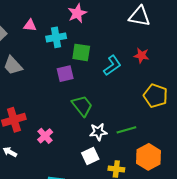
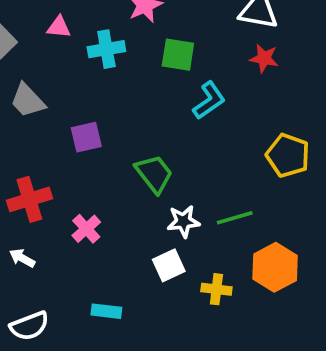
green square: (81, 52) -> (178, 55), moved
red star: (141, 56) -> (264, 58), moved
purple square: (65, 74) -> (86, 137), moved

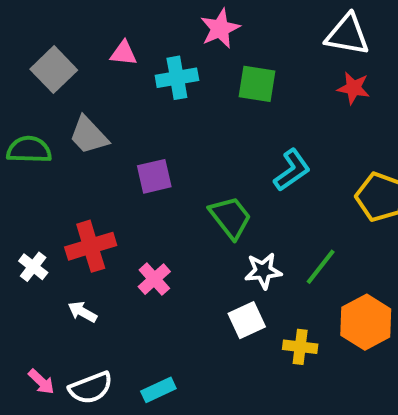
cyan L-shape: (209, 100) -> (292, 170), moved
green line: (235, 218) -> (321, 267), turned -36
cyan rectangle: (106, 311) -> (158, 390), moved, turned -32

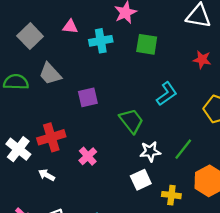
red star: (354, 88) -> (202, 60), moved
white cross: (33, 267) -> (18, 149), size x1.5

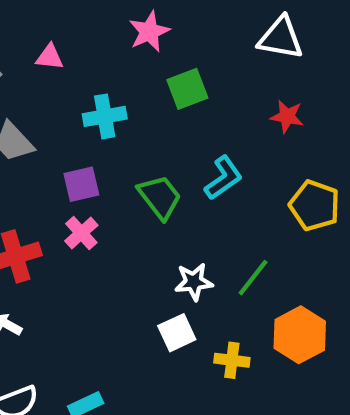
cyan cross: (101, 41) -> (105, 116), moved
green square: (147, 44) -> (187, 89), turned -30
green trapezoid: (131, 121) -> (160, 197), moved
pink cross: (88, 156) -> (81, 233), moved

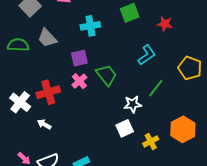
red star: (287, 116) -> (165, 24), moved
green trapezoid: (160, 197) -> (107, 75), moved
green line: (253, 278) -> (156, 88), moved
yellow cross: (232, 360) -> (151, 141), turned -35

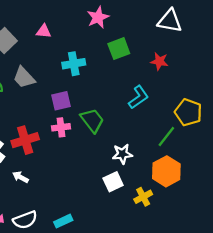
pink cross: (79, 81) -> (61, 127), turned 35
green line: (156, 88) -> (166, 137), moved
orange hexagon: (183, 129) -> (166, 171), moved

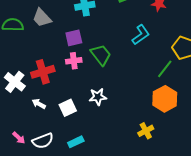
white star: (122, 154) -> (98, 97), moved
white square: (113, 182) -> (68, 108), moved
yellow cross: (143, 197) -> (146, 131), moved

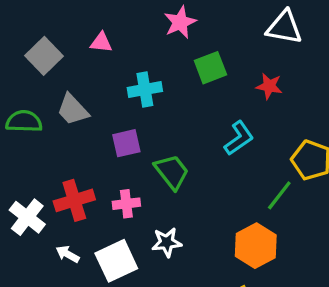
pink cross: (74, 61) -> (126, 204), moved
orange hexagon: (165, 99) -> (256, 246), moved
white square: (68, 108) -> (116, 261), size x1.4

